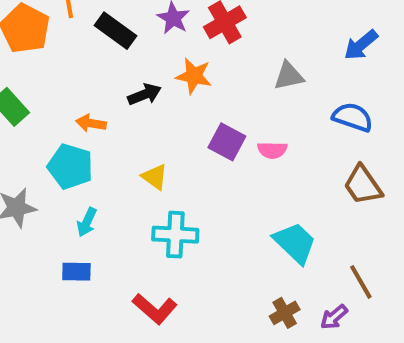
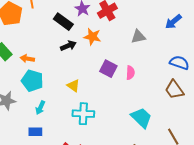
black rectangle: (116, 31) -> (63, 22), moved
blue semicircle: (353, 117) -> (179, 63), moved
orange arrow: (91, 123) -> (27, 59), moved
pink semicircle: (272, 150) -> (130, 73), turned -88

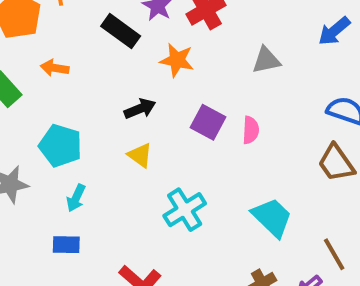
black arrow: (68, 46) -> (140, 109), moved
orange arrow: (27, 59) -> (55, 68), moved
cyan cross: (83, 114) -> (185, 210), moved, turned -35

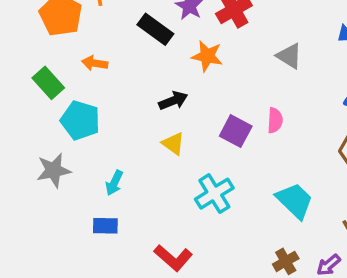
gray triangle: (266, 60) -> (289, 56), turned 44
purple square: (208, 122) -> (236, 131), moved
cyan pentagon: (60, 146) -> (80, 120), moved

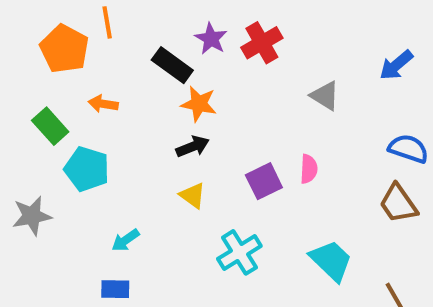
orange star: (207, 56) -> (199, 104), moved
purple square: (236, 131) -> (264, 181), turned 36
gray star: (54, 170) -> (32, 216), moved
cyan arrow: (114, 183) -> (125, 240), turned 30

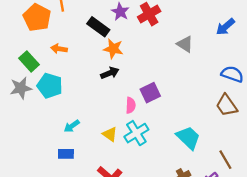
pink semicircle: (309, 169) -> (131, 105), moved
yellow triangle: (193, 195) -> (110, 134), moved
gray star: (32, 216) -> (21, 88), moved

